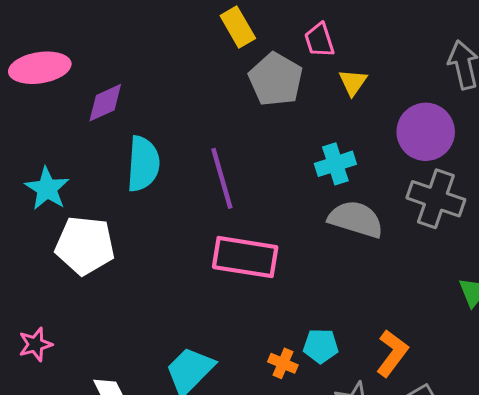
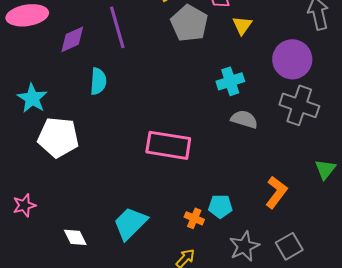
cyan semicircle: (143, 164) -> (98, 81), size x0.7
purple line: (222, 178) -> (117, 27), moved
gray semicircle: (356, 219) -> (244, 119), size x0.7
orange L-shape: (392, 353) -> (276, 192), moved

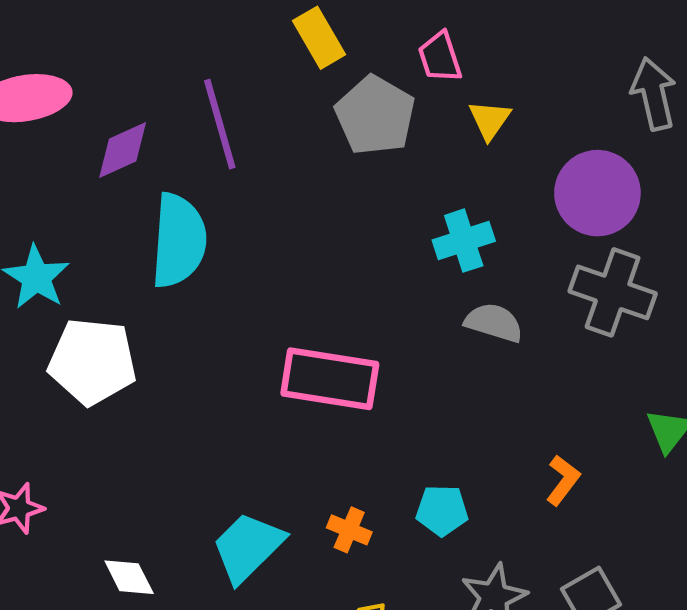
cyan semicircle: (98, 81) -> (179, 241), size x1.6
orange L-shape: (276, 192) -> (563, 480), size x0.7
orange cross: (194, 218) -> (349, 530), moved

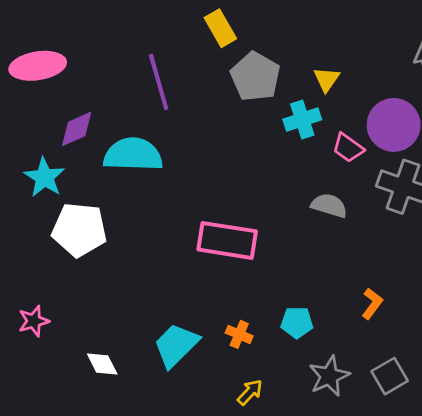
pink trapezoid: (440, 57) -> (348, 148), moved, turned -36
purple diamond: (123, 150) -> (77, 129), moved
cyan semicircle: (179, 241) -> (133, 154), turned -92
cyan cross: (464, 241) -> (302, 120), moved

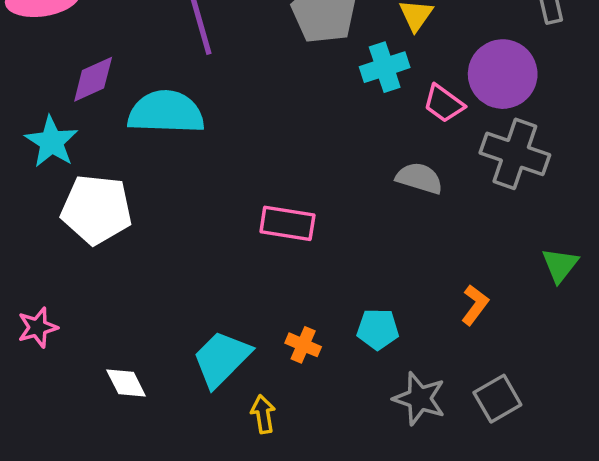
pink rectangle: (227, 240) -> (287, 223), size x0.7
gray star: (329, 376) -> (419, 399), turned -30
yellow arrow: (250, 392) -> (263, 414), moved, turned -52

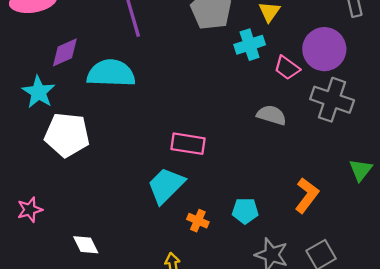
orange L-shape: (475, 305) -> (307, 195), size x1.4
cyan trapezoid: (222, 359) -> (166, 185), moved

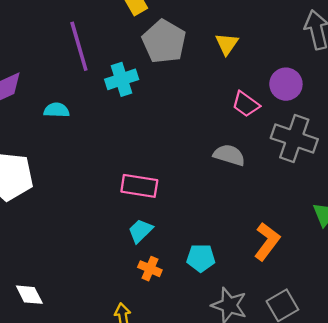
cyan cross: (250, 45) -> (122, 79), moved
purple circle: (324, 49) -> (286, 84), size x0.7
cyan semicircle: (111, 73) -> (56, 110), size x0.5
cyan trapezoid: (166, 185) -> (140, 231), moved, size x0.6

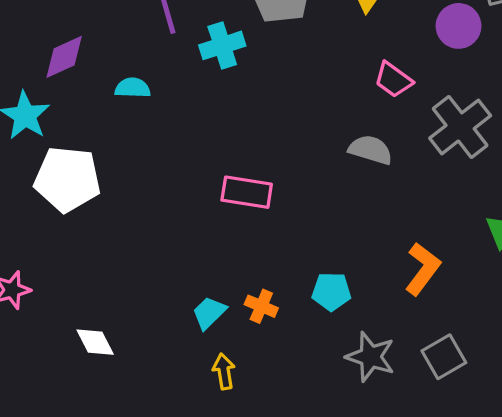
purple circle: (286, 84) -> (459, 26), moved
gray cross: (294, 139) -> (460, 127), turned 33
cyan trapezoid: (140, 231) -> (209, 313), moved

